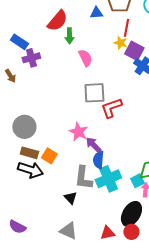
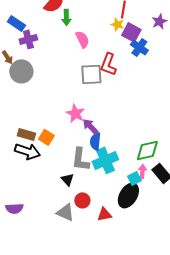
red L-shape: (111, 108) -> (108, 64), moved, turned -50
gray circle: (24, 127) -> (21, 71), moved
cyan square: (137, 181) -> (134, 178), moved
purple semicircle: (17, 227) -> (14, 208), turned -30
red circle: (131, 232) -> (82, 200), moved

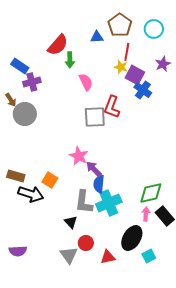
brown rectangle: (26, 134) -> (16, 176), moved
cyan square: (134, 178) -> (149, 256), moved
gray triangle: (65, 212) -> (69, 255), turned 30

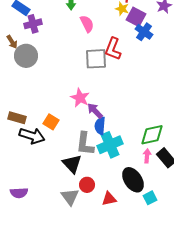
black triangle: (71, 222) -> (72, 164), size x1.5
black ellipse: (132, 238) -> (133, 180), turned -65

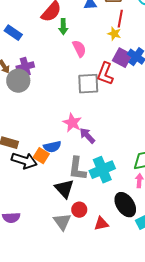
purple square: (136, 17) -> (122, 58), moved
purple cross: (33, 24) -> (25, 67), moved
orange square: (51, 122) -> (41, 156), moved
blue semicircle: (100, 126) -> (52, 147), moved, turned -108

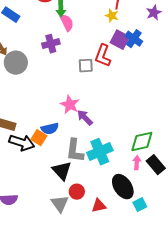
pink semicircle: (79, 49) -> (67, 23), moved
purple cross: (25, 67) -> (51, 44), moved
gray square: (88, 84) -> (86, 66), size x0.7

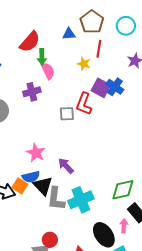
yellow star: (112, 16) -> (84, 64), moved
pink star: (70, 105) -> (36, 153), moved
pink arrow: (137, 163) -> (124, 226), moved
black triangle: (62, 171) -> (43, 186), moved
red circle: (77, 192) -> (50, 240), moved

